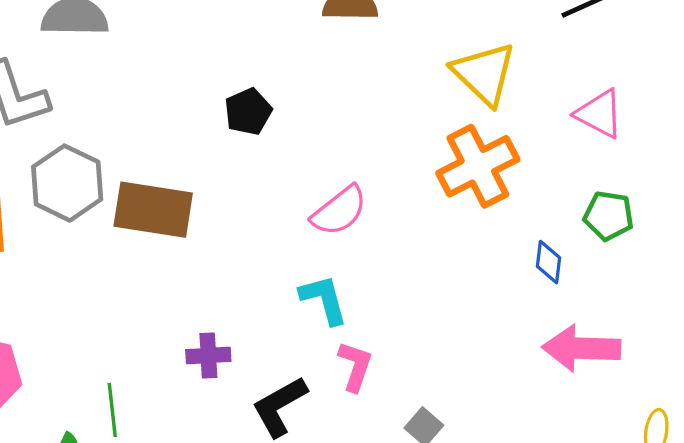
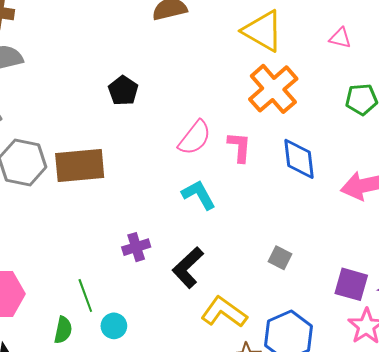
pink triangle: (599, 114) -> (340, 38), size x0.7
blue diamond: (548, 262) -> (299, 159), moved, size x1.6
pink L-shape: (355, 366) -> (239, 147), moved

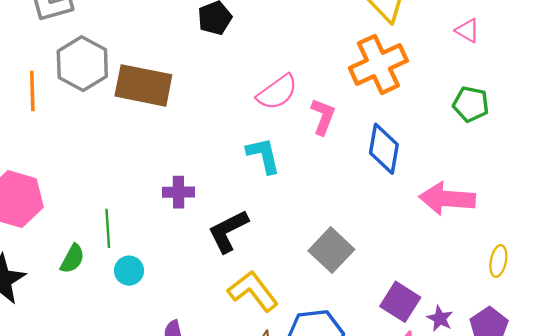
gray square: (280, 258) -> (331, 250), size x1.6

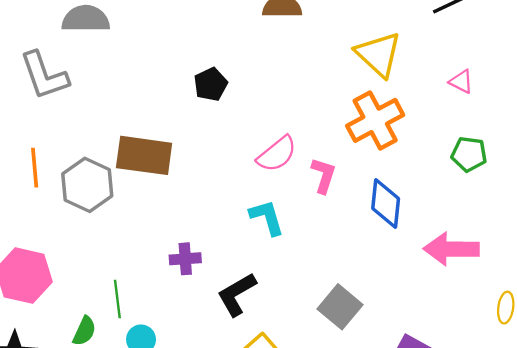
gray hexagon: (82, 64) -> (87, 185), moved

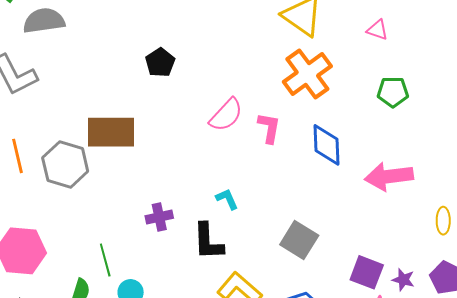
cyan L-shape: (267, 217) -> (227, 199), moved, size x0.7
black L-shape: (237, 294) -> (208, 242), turned -54

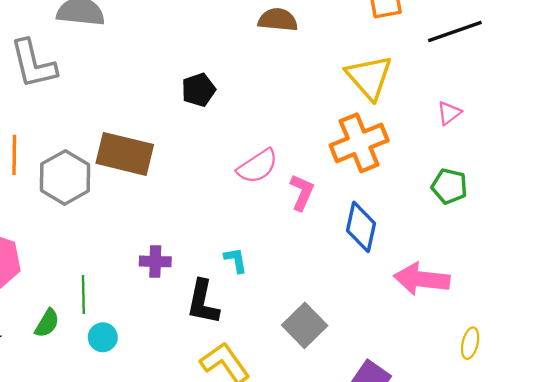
pink triangle: (377, 30) -> (449, 113), turned 50

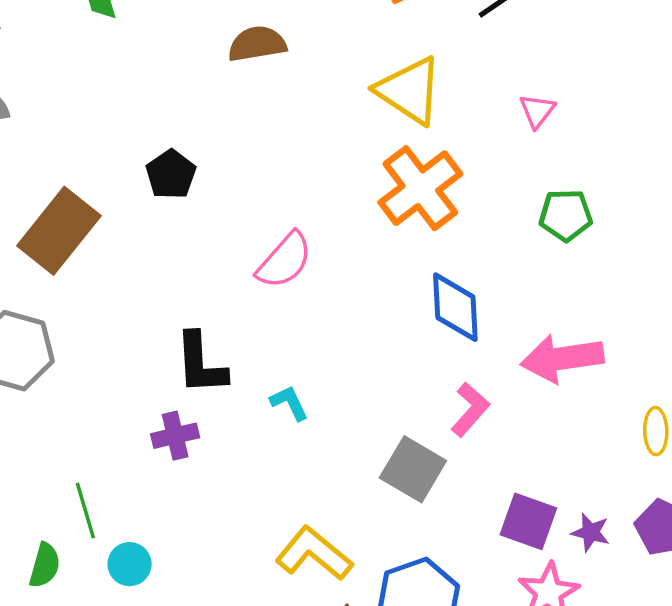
brown rectangle: (125, 154) -> (59, 231), moved, turned -50
pink L-shape: (302, 192) -> (470, 410), moved, turned 33
black L-shape: (203, 302) -> (201, 364), moved

